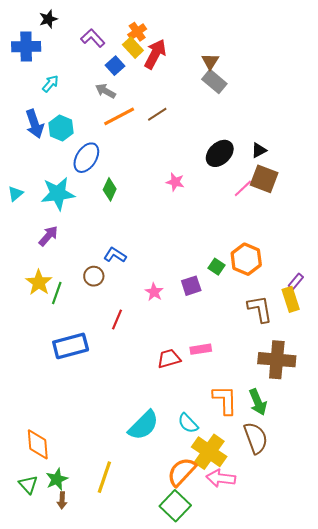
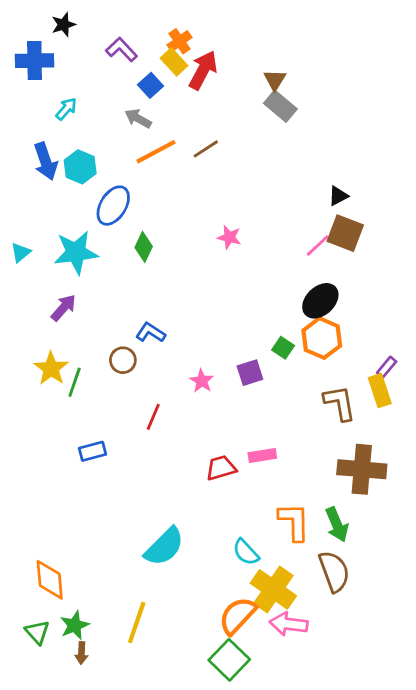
black ellipse: (220, 153) -> (320, 301), moved
blue rectangle: (71, 346) -> (93, 451), size x0.6
cyan semicircle: (144, 425) -> (164, 547), moved

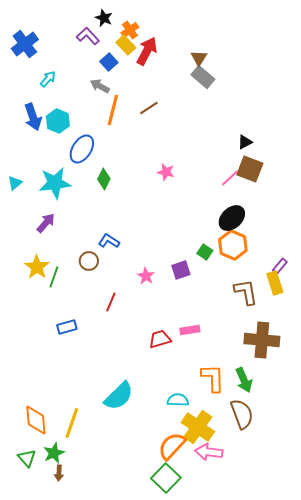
black star: (64, 25) -> (104, 18), moved, turned -30
blue cross: (35, 61) -> (25, 44), turned -36
orange line: (156, 152) -> (113, 110), turned -48
cyan semicircle: (246, 552) -> (178, 400), turned 135
yellow line: (137, 623) -> (72, 423), moved

